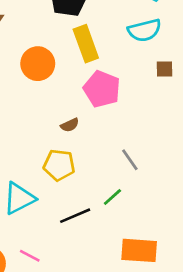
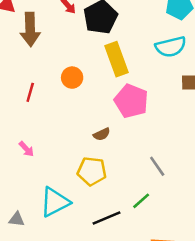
orange circle: (38, 64) -> (72, 78), size x0.7

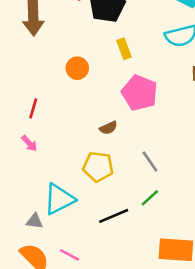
yellow rectangle: (116, 59) -> (124, 49), size x0.6
red line: (30, 92) -> (33, 108), moved
gray line: (157, 166) -> (150, 162), moved
gray triangle: (17, 219) -> (35, 221), moved

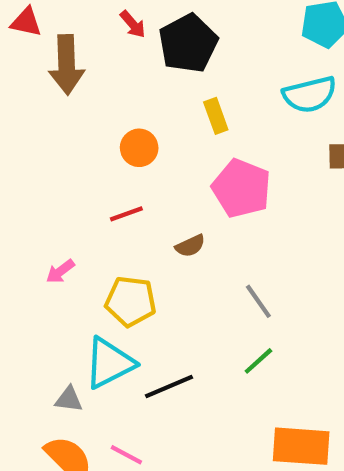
red line: (33, 108) -> (126, 214), moved, turned 54
pink arrow: (29, 143) -> (60, 271), turned 96
yellow pentagon: (98, 167) -> (131, 301), moved
black line: (114, 216) -> (169, 387), moved

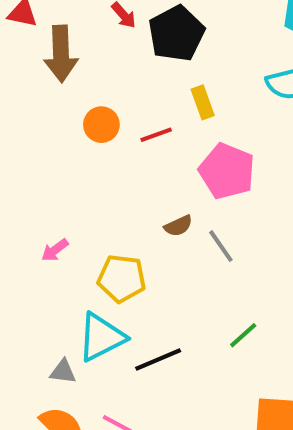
orange circle: (139, 148) -> (101, 125), moved
red line: (126, 214) -> (156, 135), moved
gray line: (258, 301) -> (221, 246), moved

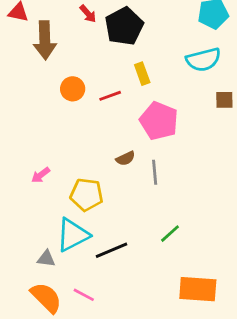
gray line: (221, 246) -> (155, 172), turned 30

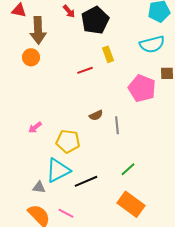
orange circle: (73, 89) -> (31, 57), moved
pink pentagon: (159, 121) -> (142, 88), moved
orange rectangle: (198, 289) -> (131, 204), moved, turned 32

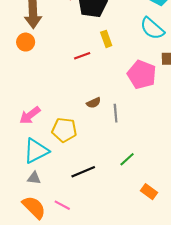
cyan semicircle: (152, 44) -> (152, 28), turned 55
pink arrow: (35, 127) -> (30, 115), size x1.5
cyan triangle: (58, 170) -> (36, 151), moved
orange rectangle: (131, 204) -> (149, 192), moved, size x0.6

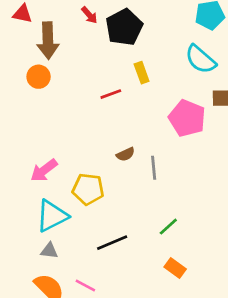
orange rectangle: (149, 192) -> (175, 268), moved

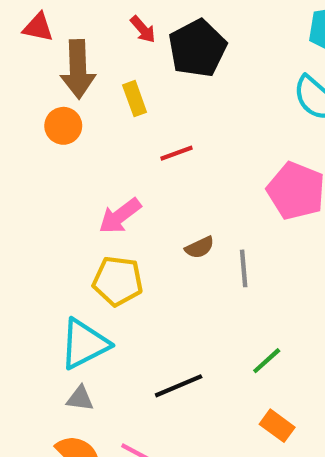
yellow rectangle: (142, 73) -> (135, 99), moved
pink arrow: (44, 170) -> (120, 216), moved
yellow pentagon: (88, 189) -> (118, 281), moved

